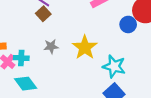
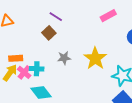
brown square: (43, 14) -> (49, 33), moved

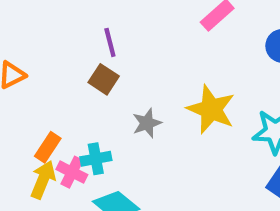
purple line: (56, 17) -> (110, 42), turned 56
orange rectangle: (16, 58) -> (48, 147), turned -40

